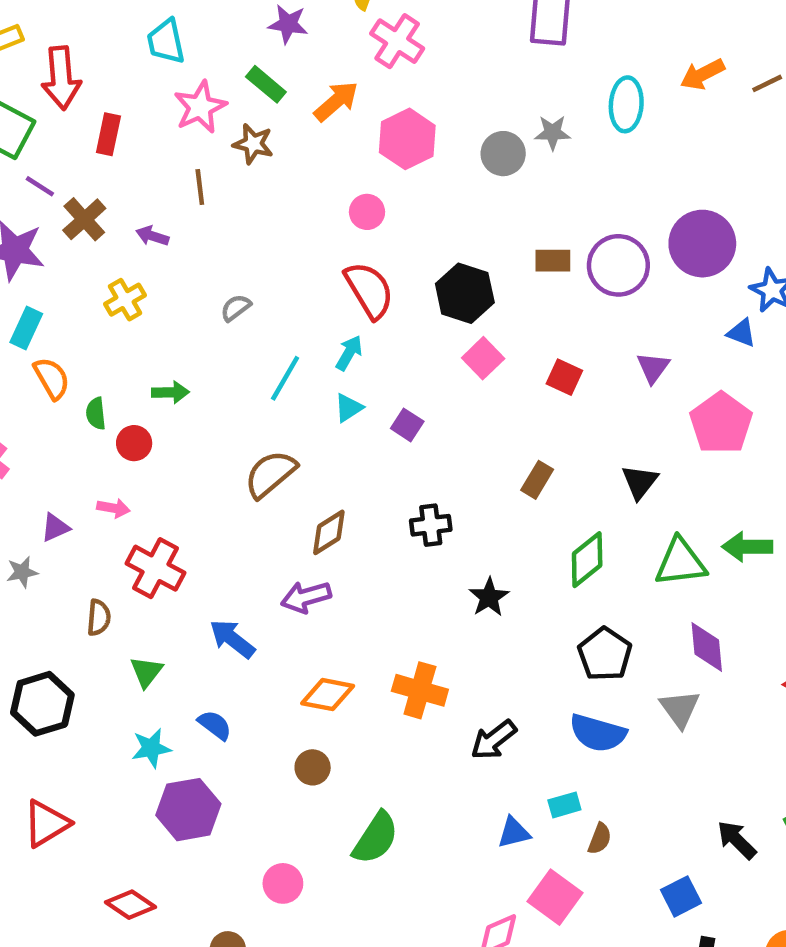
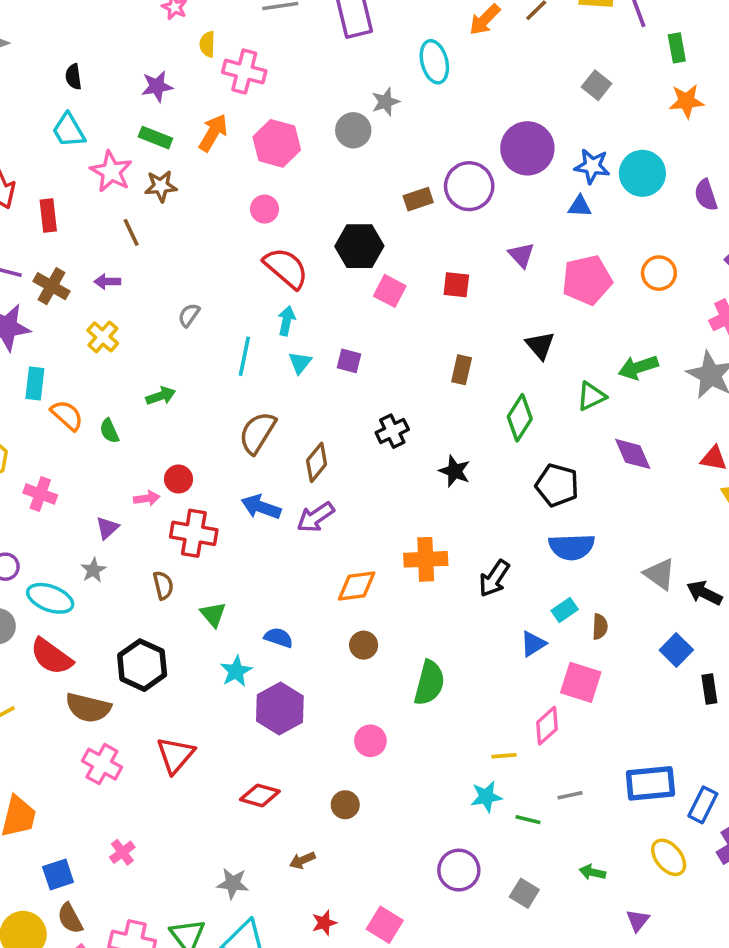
pink pentagon: (721, 423) -> (587, 280), turned -30
red circle: (134, 443) -> (178, 479), moved
green triangle: (680, 562) -> (591, 396), size x0.7
blue arrow: (232, 639) -> (261, 507), moved
gray triangle: (680, 709) -> (660, 574), moved

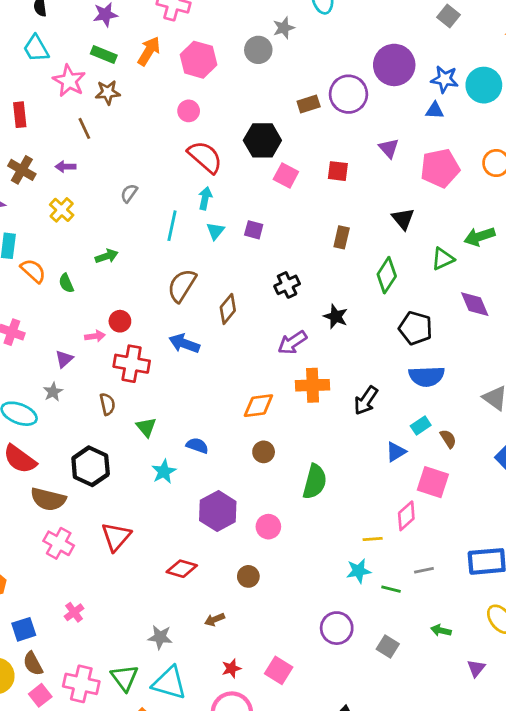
purple arrow: (316, 517) -> (292, 343), moved
brown semicircle: (600, 627) -> (448, 439), turned -36
purple hexagon: (280, 709) -> (218, 511), moved

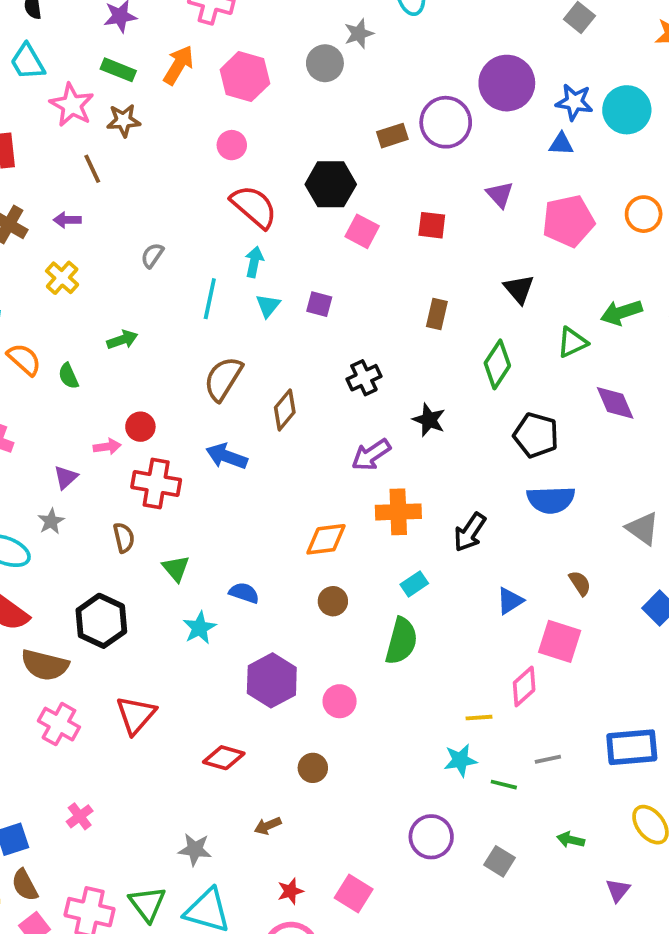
cyan rectangle: (421, 426) -> (414, 584), moved

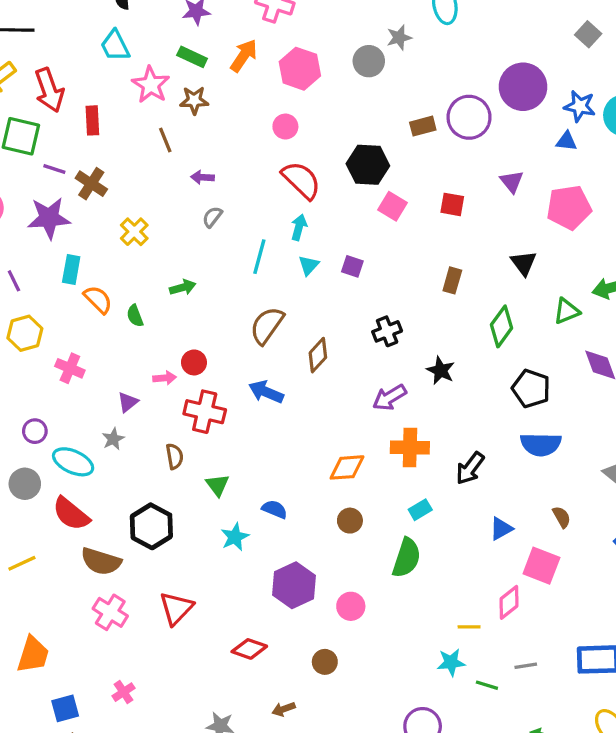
purple arrow: (67, 220) -> (202, 177), moved

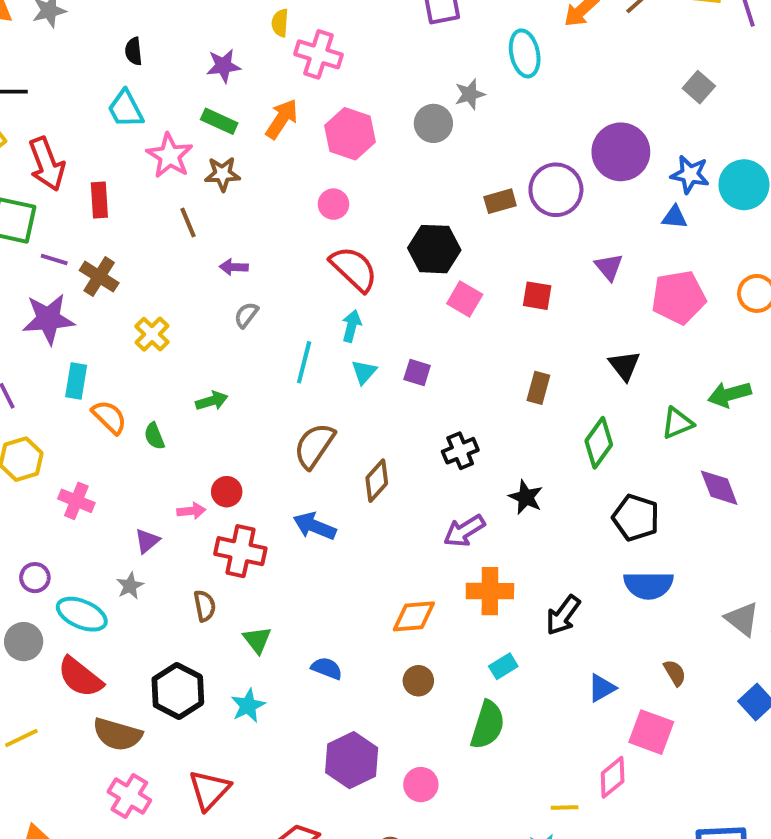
cyan star: (235, 537) -> (248, 706), moved

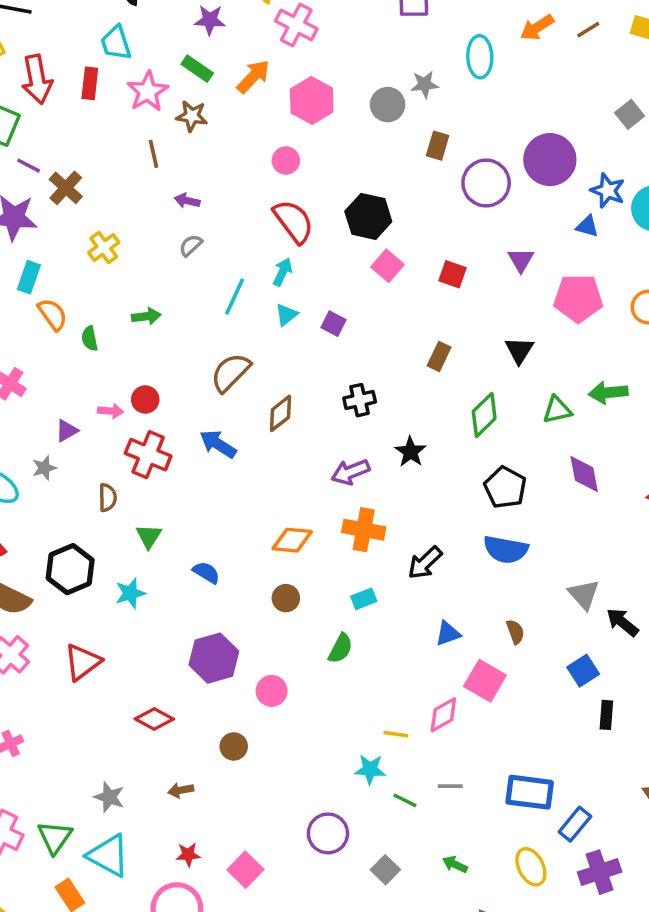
red rectangle: (99, 200) -> (90, 83), moved
brown rectangle: (500, 201) -> (438, 146), moved, turned -68
green semicircle: (488, 725) -> (340, 648), size x0.7

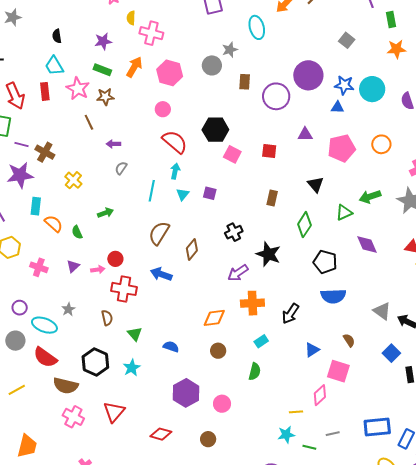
purple triangle: (521, 260) -> (305, 134), turned -49
purple triangle: (67, 431) -> (73, 266), moved
black star: (410, 452) -> (268, 254), size x1.4

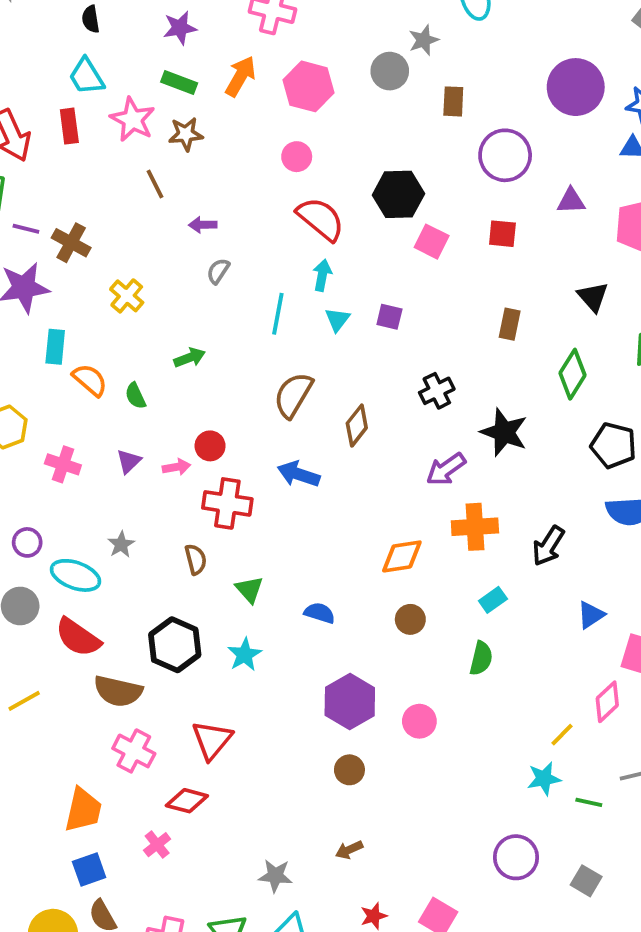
purple circle: (276, 96) -> (505, 155), moved
yellow line: (296, 412) -> (562, 735), turned -40
red diamond: (161, 434) -> (187, 801), moved
brown circle: (208, 439) -> (349, 770), moved
orange trapezoid: (27, 446) -> (83, 810), moved

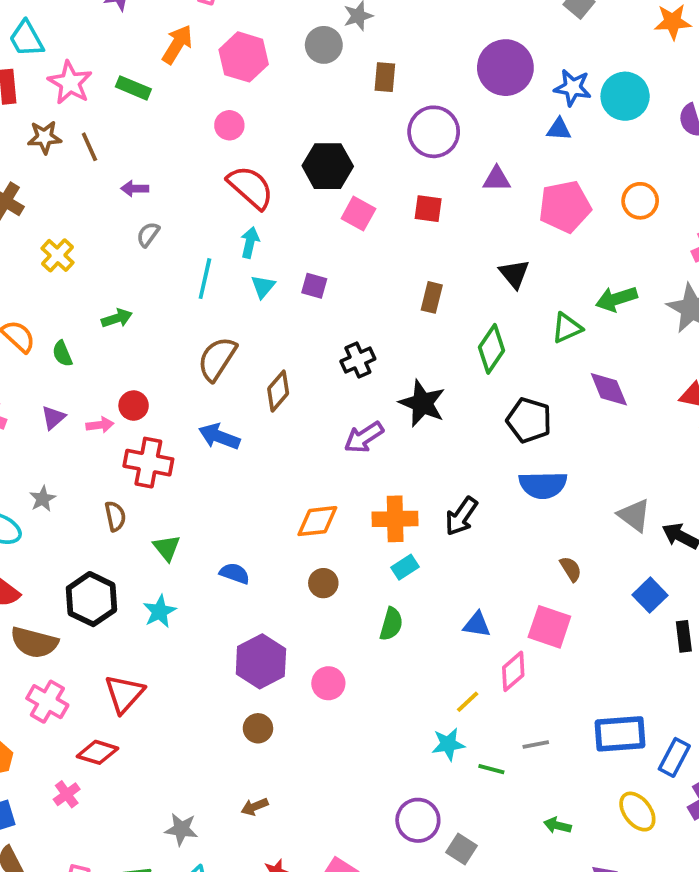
green rectangle: (179, 83) -> (133, 88), moved
brown star: (186, 134) -> (45, 137), moved
orange cross: (475, 527) -> (395, 519), moved
blue triangle: (591, 615) -> (477, 625), moved, turned 40
gray square: (586, 881) -> (461, 849), moved

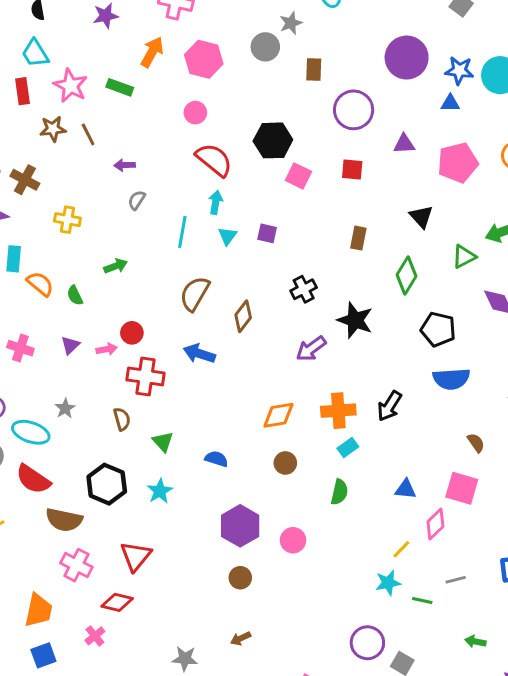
yellow cross: (58, 255) -> (67, 220), turned -30

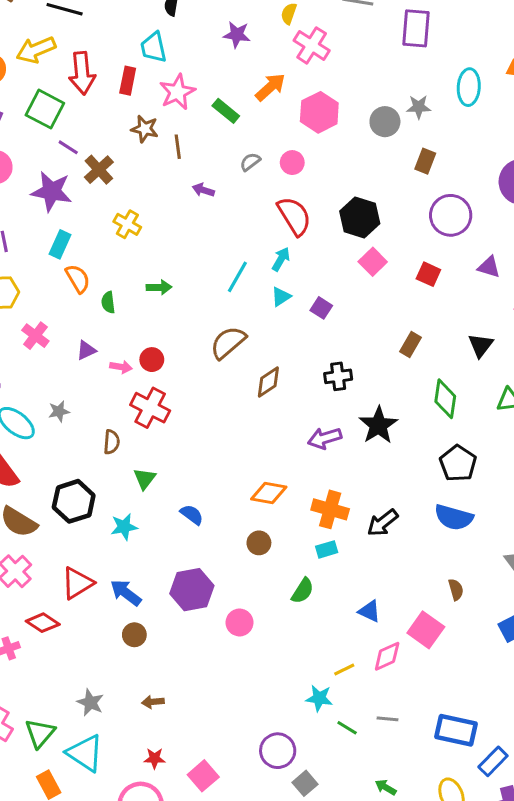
gray semicircle: (137, 200) -> (250, 162), moved
green diamond: (406, 276) -> (445, 399), turned -42
blue arrow: (199, 354) -> (126, 593), moved
brown circle: (240, 578) -> (134, 635), moved

